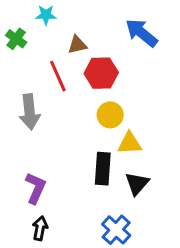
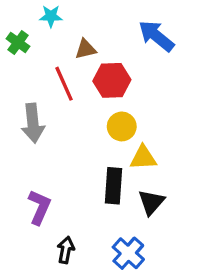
black arrow: (40, 228) -> (66, 250), moved

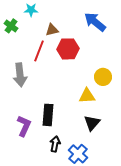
red line: (64, 84) -> (39, 51), turned 45
yellow circle: (122, 126) -> (103, 77), moved
black rectangle: (113, 186) -> (48, 115), moved
black arrow: (66, 250) -> (55, 144), moved

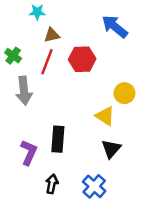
green cross: (11, 26) -> (13, 56), moved
brown triangle: (52, 30) -> (52, 35), moved
yellow triangle: (87, 96) -> (105, 116), turned 36
black arrow: (55, 144) -> (52, 184), moved

